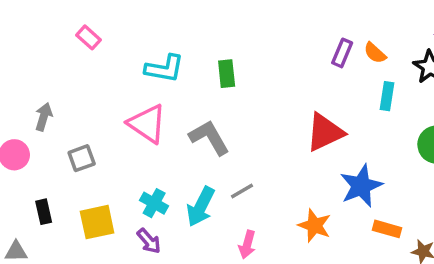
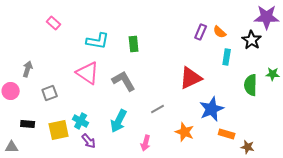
gray line: (242, 191) -> (158, 109), moved
cyan cross: (154, 203) -> (81, 121), moved
black rectangle: (44, 212) -> (28, 124), turned -72

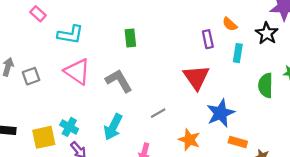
purple rectangle: (201, 32) -> (208, 39), moved, turned -35
cyan L-shape: (98, 41) -> (70, 35), moved
red triangle: (191, 78) -> (196, 77), turned -40
gray square: (50, 93) -> (31, 76), moved

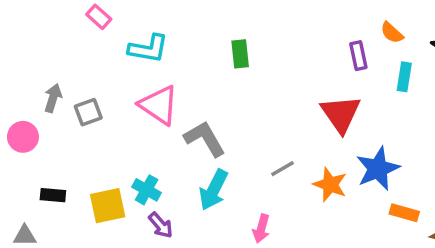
gray L-shape: (119, 81) -> (205, 139), moved
orange star: (189, 140) -> (330, 185), moved

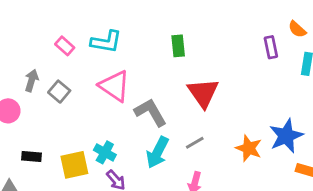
pink rectangle: (99, 17) -> (65, 46), moved
gray square: (88, 112) -> (59, 92), turned -30
red triangle: (341, 114) -> (203, 93), moved
gray line: (282, 169) -> (195, 143), moved

